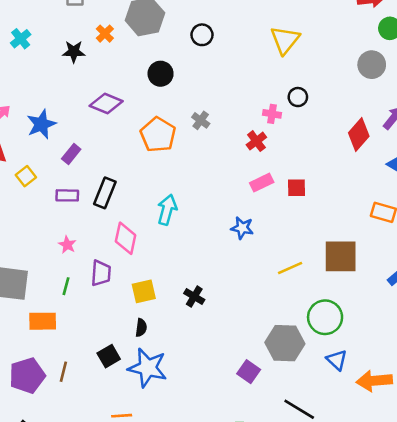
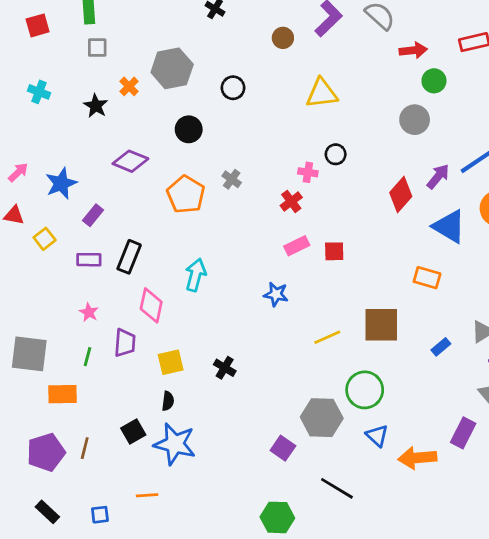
cyan cross: (21, 39) -> (39, 92), turned -30
yellow triangle: (285, 40) -> (322, 93), turned 44
black star: (74, 52) -> (96, 106), turned 30

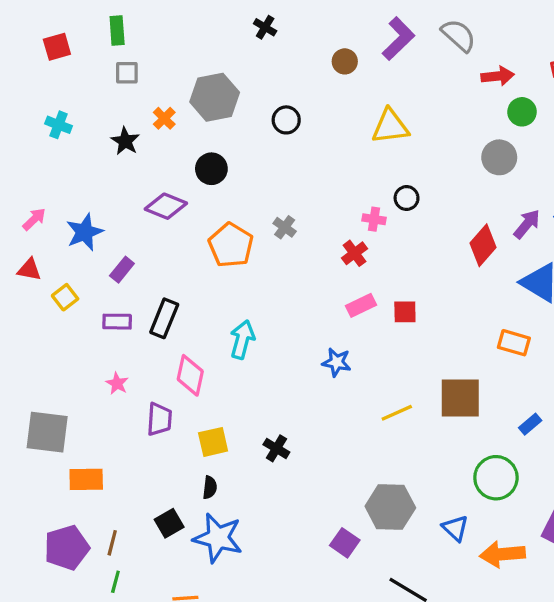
black circle: (189, 129) -> (211, 169), moved
green line: (87, 357) -> (115, 582), moved
green circle: (365, 390) -> (496, 478), moved

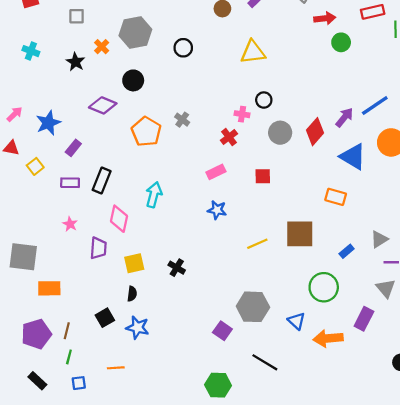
gray circle: (499, 157) -> (280, 133), moved
pink rectangle: (361, 305) -> (216, 172), moved
blue star: (218, 538) -> (138, 328), size x0.7

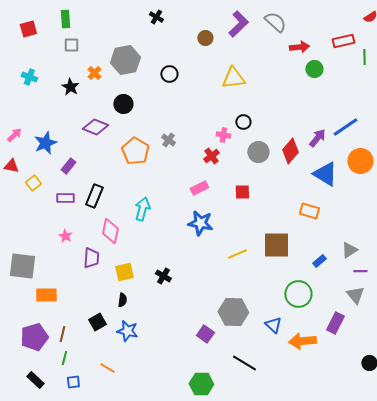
blue star: (217, 210) -> (200, 223), size x1.4
orange line: (116, 368) -> (107, 368), turned 35

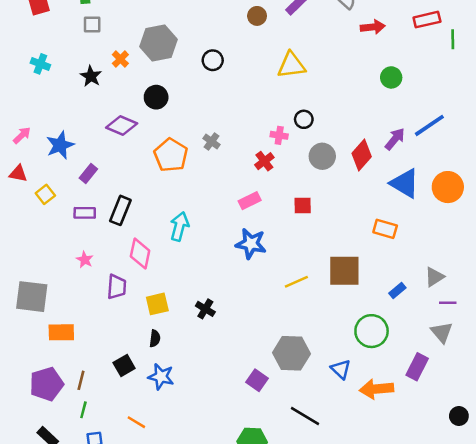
green circle: (314, 69) -> (391, 77), moved
orange circle: (360, 161) -> (448, 187), moved

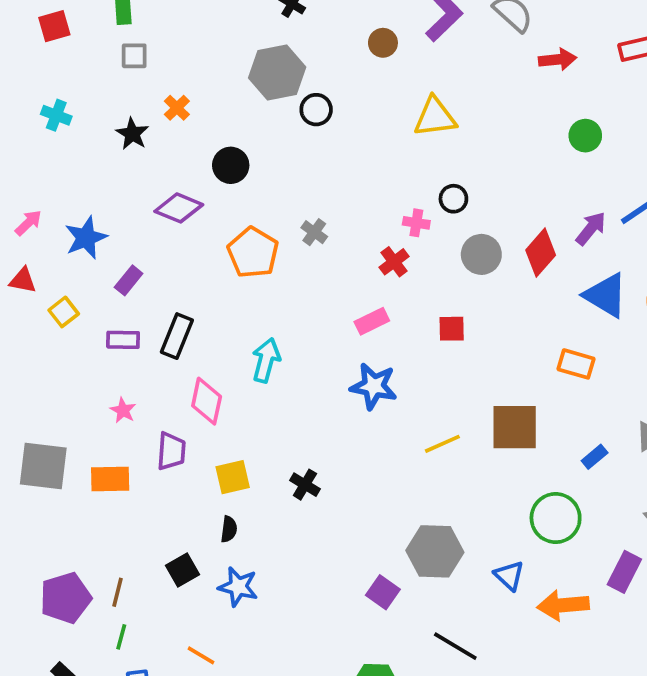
gray hexagon: (159, 43) -> (277, 72), moved
orange rectangle: (61, 332) -> (110, 479), moved

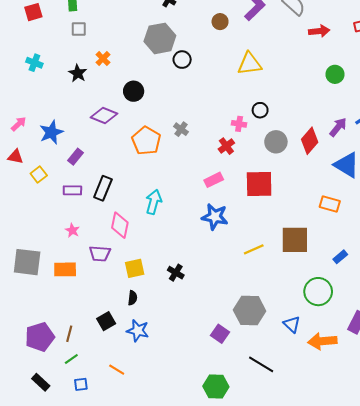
red square: (452, 329) -> (259, 184), size x1.8
purple trapezoid: (171, 451) -> (100, 254), turned 90
green line: (121, 637) -> (71, 359), turned 40

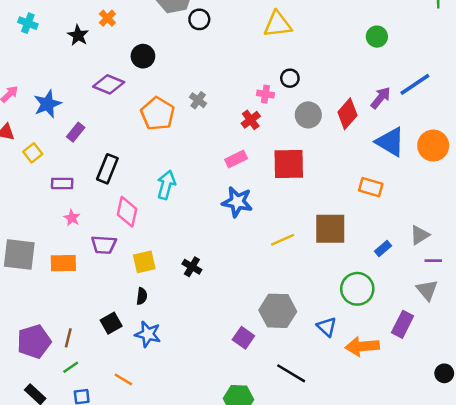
purple rectangle: (72, 190) -> (62, 184), moved

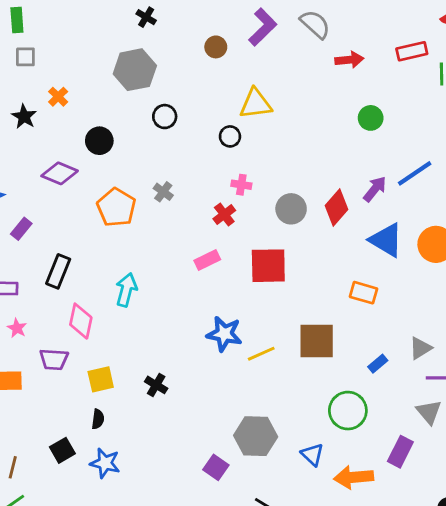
black circle: (199, 19) -> (165, 117), moved
black circle: (290, 78) -> (230, 136), moved
blue star: (237, 202) -> (224, 334), moved

